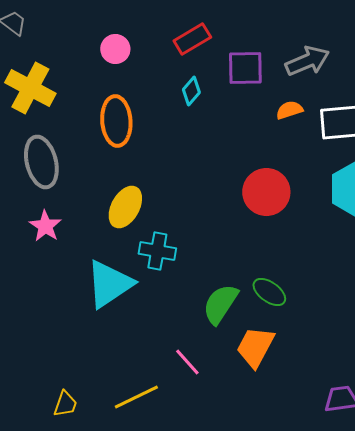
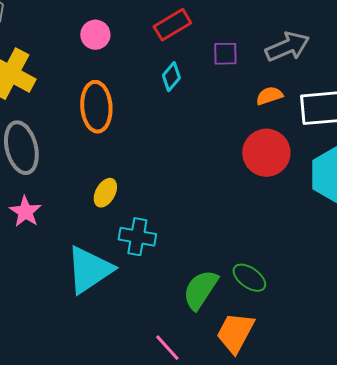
purple square: (245, 68) -> (225, 54), size x0.7
red circle: (266, 192) -> (266, 153), moved
yellow ellipse: (125, 207) -> (105, 193), size x0.7

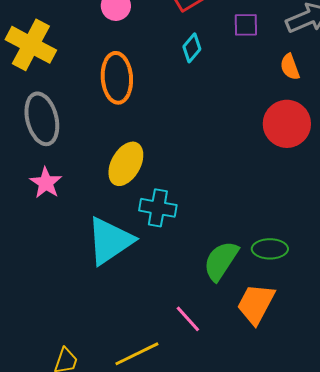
orange semicircle: (269, 96) -> (290, 67), turned -92
yellow ellipse: (105, 193) -> (126, 164), size x1.5
green ellipse: (249, 278) -> (270, 249), turned -36

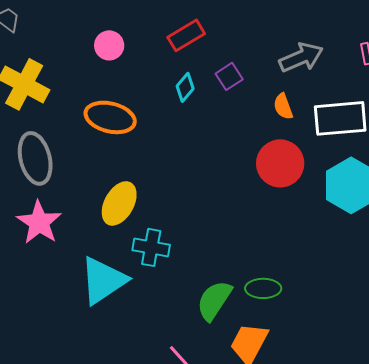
purple square: (246, 25) -> (229, 76), moved, turned -32
orange ellipse: (117, 78) -> (110, 117), turned -72
pink star: (46, 183) -> (39, 222), size x1.4

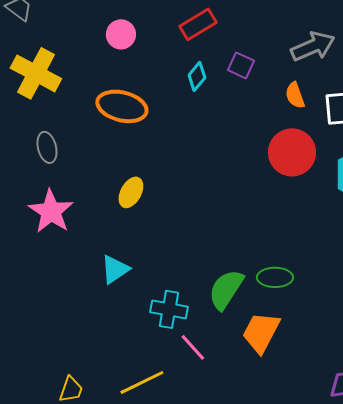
purple square: (229, 76) -> (241, 65), turned -32
gray ellipse: (35, 158) -> (47, 147), size x0.6
yellow ellipse: (119, 203) -> (131, 192), size x0.7
cyan cross: (151, 247) -> (169, 309), moved
cyan triangle: (103, 280) -> (115, 269), size x0.6

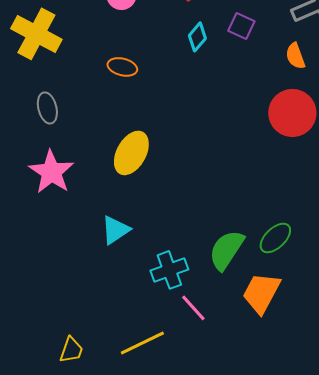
orange ellipse: (122, 106) -> (122, 67), size x0.6
yellow ellipse: (131, 192) -> (131, 153), size x1.4
green ellipse: (275, 277) -> (275, 238), turned -44
cyan cross: (169, 309) -> (169, 270), turned -30

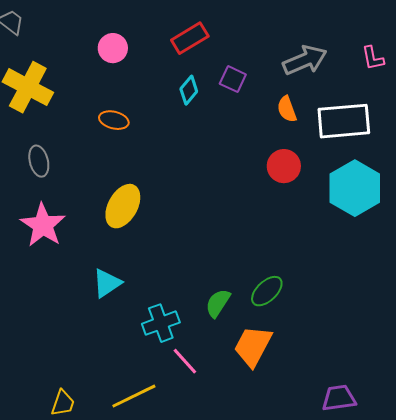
red circle: (292, 113) -> (284, 166), size x0.7
green semicircle: (226, 250) -> (218, 303), size x0.7

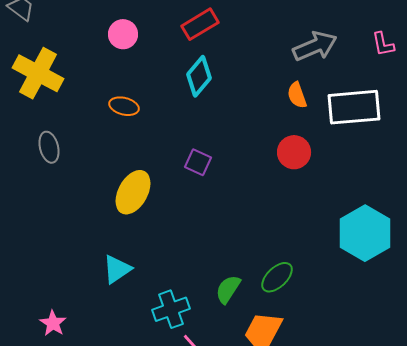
purple square: (233, 79) -> (198, 162), moved
cyan diamond: (189, 90) -> (199, 76), size x1.4
cyan hexagon: (355, 188) -> (365, 233), moved
pink star: (43, 225) -> (53, 323), moved, size x0.6

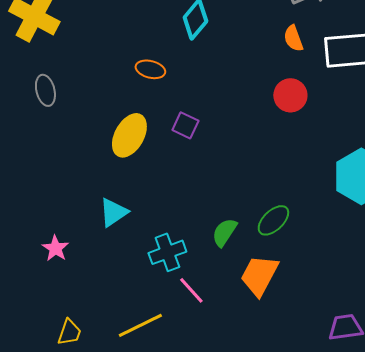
orange ellipse: (124, 106) -> (150, 69), moved
purple square: (198, 162) -> (185, 125), moved
pink star: (53, 323) -> (55, 248), moved

